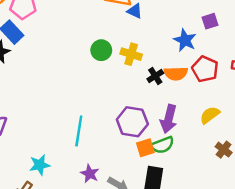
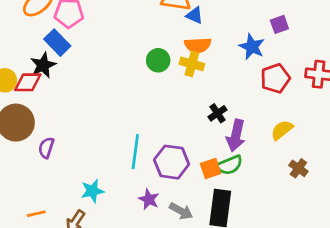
red pentagon: (205, 69) -> (275, 78), turned 30
orange semicircle: (176, 73) -> (198, 45), moved
black cross: (155, 76) -> (218, 113), moved
purple hexagon: (132, 122) -> (172, 162), moved

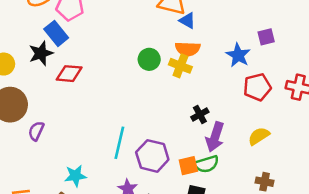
red diamond: (28, 82) -> (69, 74), moved
brown cross: (298, 168) -> (265, 182), moved, turned -30

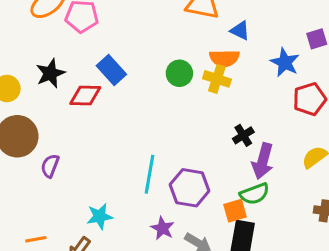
blue triangle: (187, 21) -> (240, 30), moved
blue rectangle: (56, 33) -> (111, 70), moved
orange square: (188, 166) -> (235, 211), moved

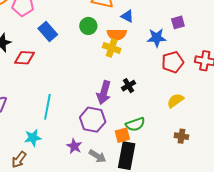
blue star: (285, 62) -> (157, 38), turned -30
blue rectangle: (111, 70) -> (48, 32), moved
green circle: (179, 73) -> (88, 26), moved
purple arrow: (263, 161) -> (104, 92), moved
cyan line: (150, 174) -> (47, 107), moved

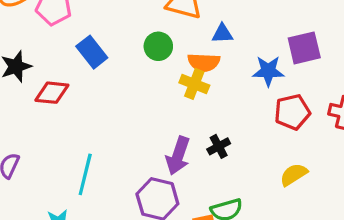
blue triangle: (127, 16) -> (222, 34), turned -32
purple square: (178, 22) -> (304, 48), size x1.5

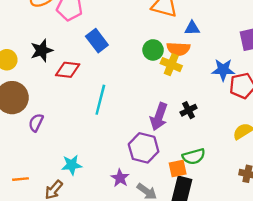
green circle: (158, 46) -> (153, 50), moved
blue star: (268, 71) -> (223, 70), moved
cyan line: (85, 174) -> (100, 100), moved

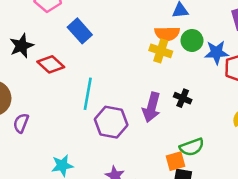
green circle: (153, 50) -> (192, 40), moved
red diamond: (68, 70) -> (51, 64), turned 40
black cross: (189, 110) -> (183, 98), turned -35
purple hexagon: (144, 148) -> (111, 122), moved

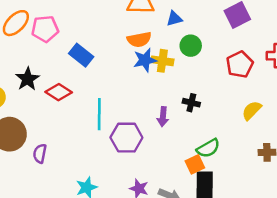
orange semicircle: (167, 34) -> (139, 40), moved
blue star: (216, 52) -> (145, 60), moved
purple arrow: (152, 107) -> (163, 117), size x0.7

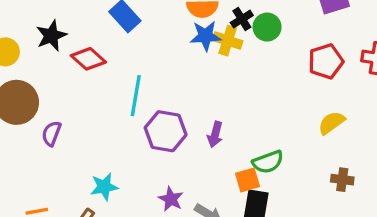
black cross: (191, 103) -> (242, 19), moved, turned 35
purple arrow: (163, 117) -> (215, 134), moved

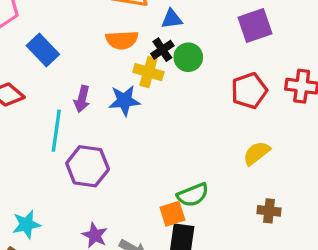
blue star: (205, 36) -> (124, 101), moved
purple arrow: (215, 134) -> (82, 99), moved

